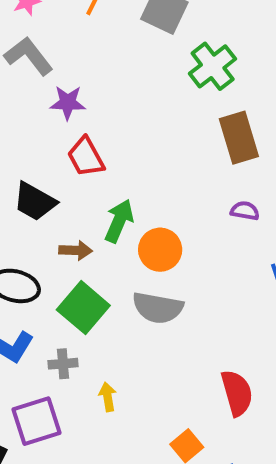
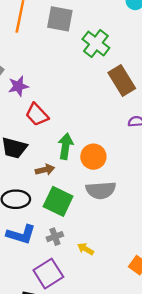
yellow arrow: (108, 397) -> (85, 249), turned -35

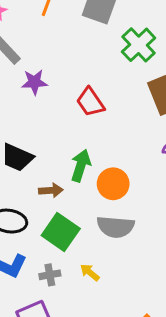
red trapezoid: (37, 115) -> (90, 102), moved
yellow arrow: (85, 249) -> (90, 272), moved

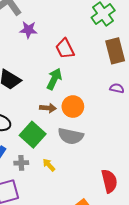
green arrow: (81, 166) -> (54, 79), moved
brown arrow: (51, 190) -> (48, 108), moved

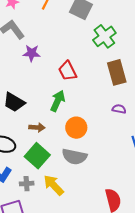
brown arrow: (48, 108) -> (37, 127), moved
yellow arrow: (49, 165) -> (54, 185), size x1.6

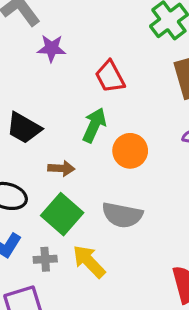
orange circle: (76, 128) -> (130, 151), moved

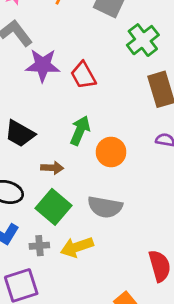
purple star: (52, 48) -> (43, 65), size x1.4
red trapezoid: (110, 77) -> (83, 75), moved
yellow arrow: (89, 261) -> (77, 247), turned -64

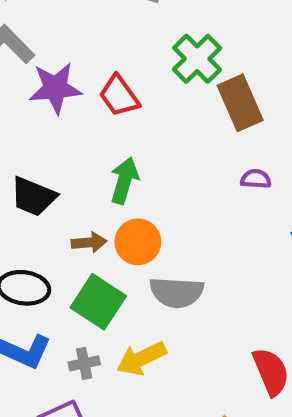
green cross: (143, 40) -> (197, 59), moved
orange circle: (111, 152) -> (138, 242), moved

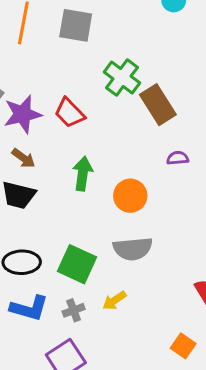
brown arrow: (89, 242) -> (23, 158), moved, turned 50
orange circle: (138, 242) -> (130, 196), moved
yellow arrow: (141, 358) -> (114, 301), size x0.7

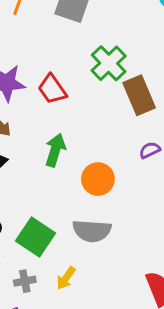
purple semicircle: (178, 158) -> (150, 150), turned -30
yellow arrow: (114, 301) -> (66, 278), turned -30

